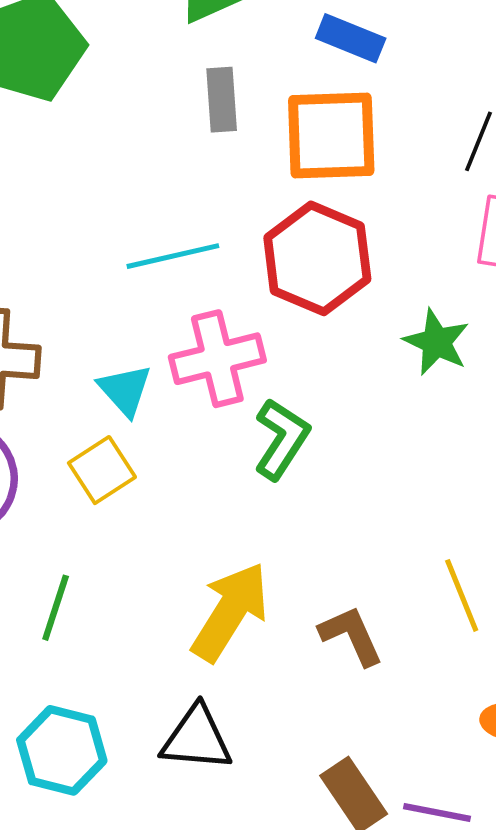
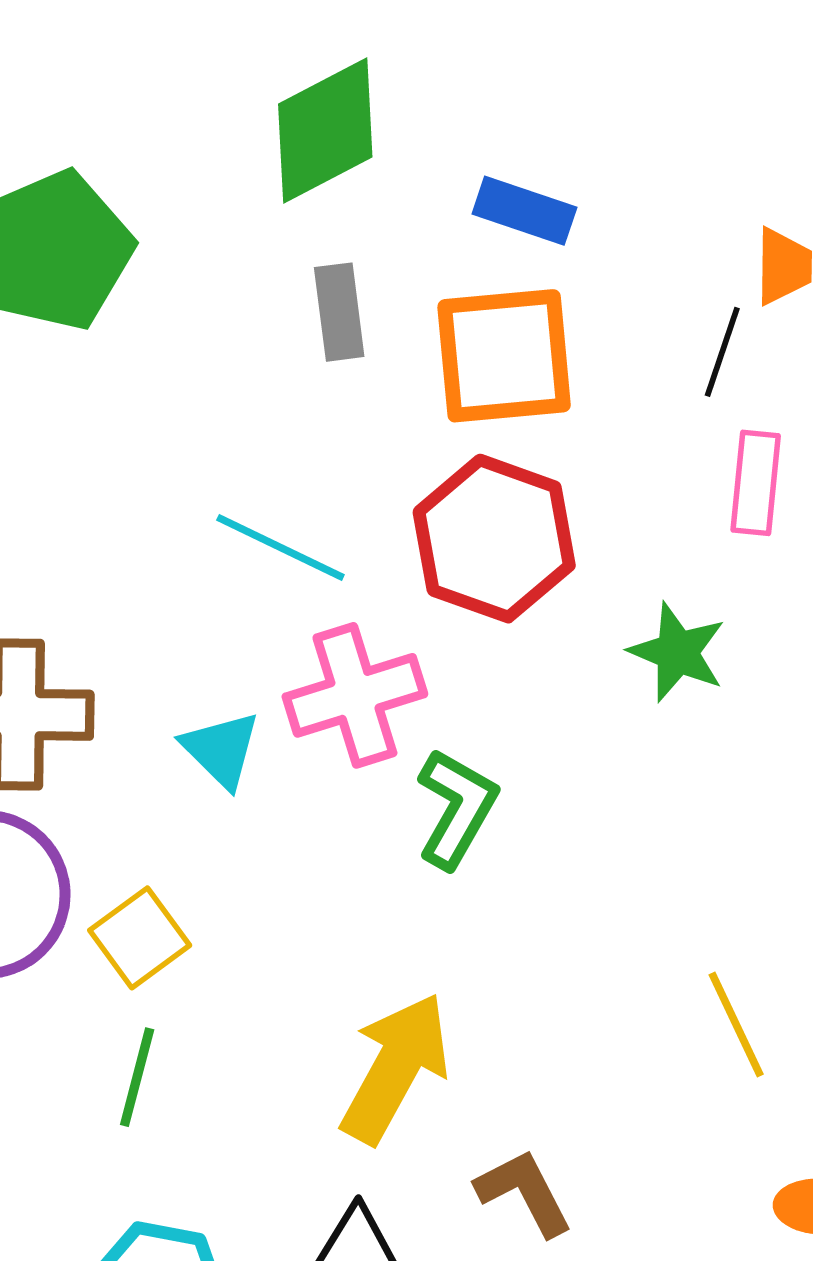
cyan line: (173, 256) -> (280, 547), turned 42
yellow square: (102, 470) -> (140, 938), moved
brown L-shape: (351, 636) -> (524, 1192), moved

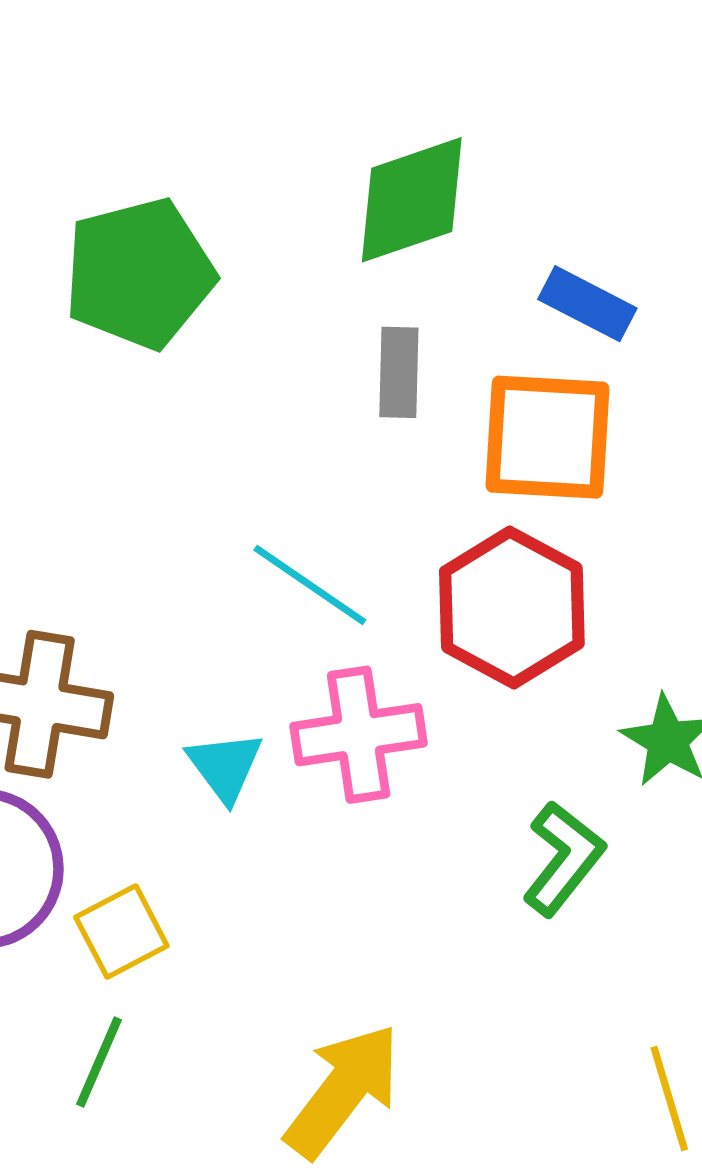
green L-shape: (456, 808) -> (563, 858), moved

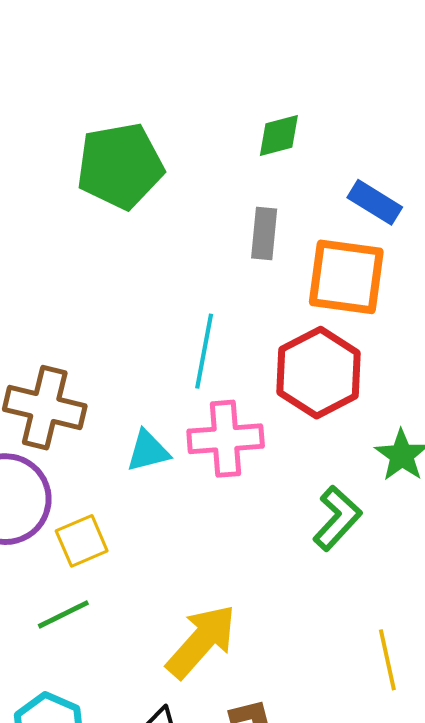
green diamond: (412, 200) -> (279, 135), size x0.6
cyan line: (310, 585) -> (204, 351), turned 62
cyan triangle: (225, 766) -> (148, 451), turned 48
green line: (99, 1062) -> (63, 614), turned 36

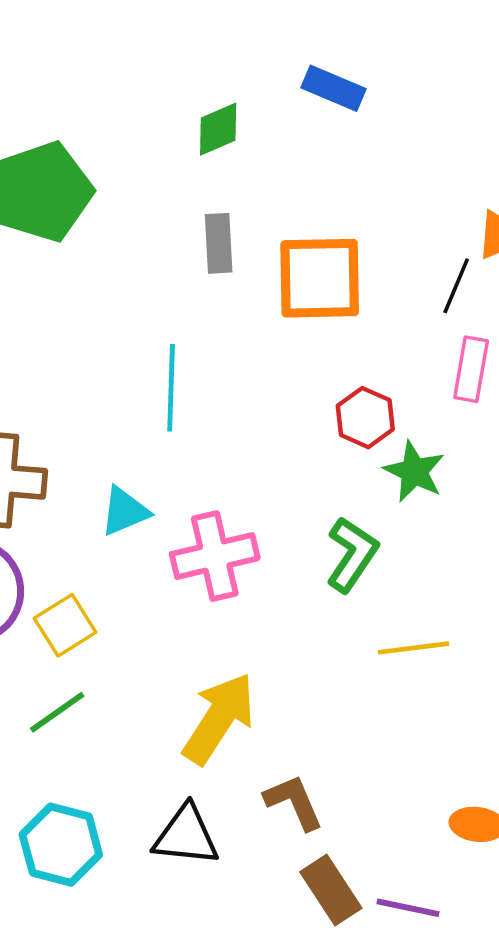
blue rectangle: (375, 202) -> (334, 88), moved
red hexagon: (319, 373) -> (365, 418), moved, size x0.6
pink cross: (226, 439) -> (215, 556), moved
yellow line: (387, 660) -> (413, 648), moved, turned -76

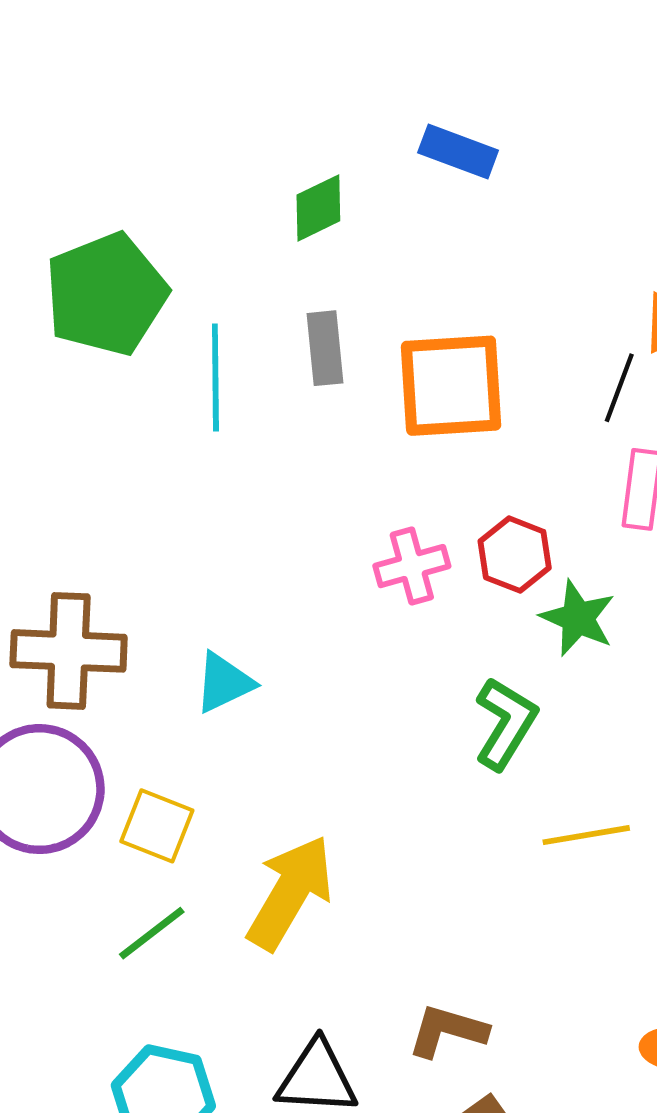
cyan line: (171, 388) -> (215, 377), moved
pink cross: (215, 556) -> (412, 566), moved, size x0.7
yellow square: (65, 625) -> (157, 826), turned -34
yellow arrow: (219, 718) -> (290, 893), moved
brown L-shape: (294, 802) -> (447, 1031), turned -48

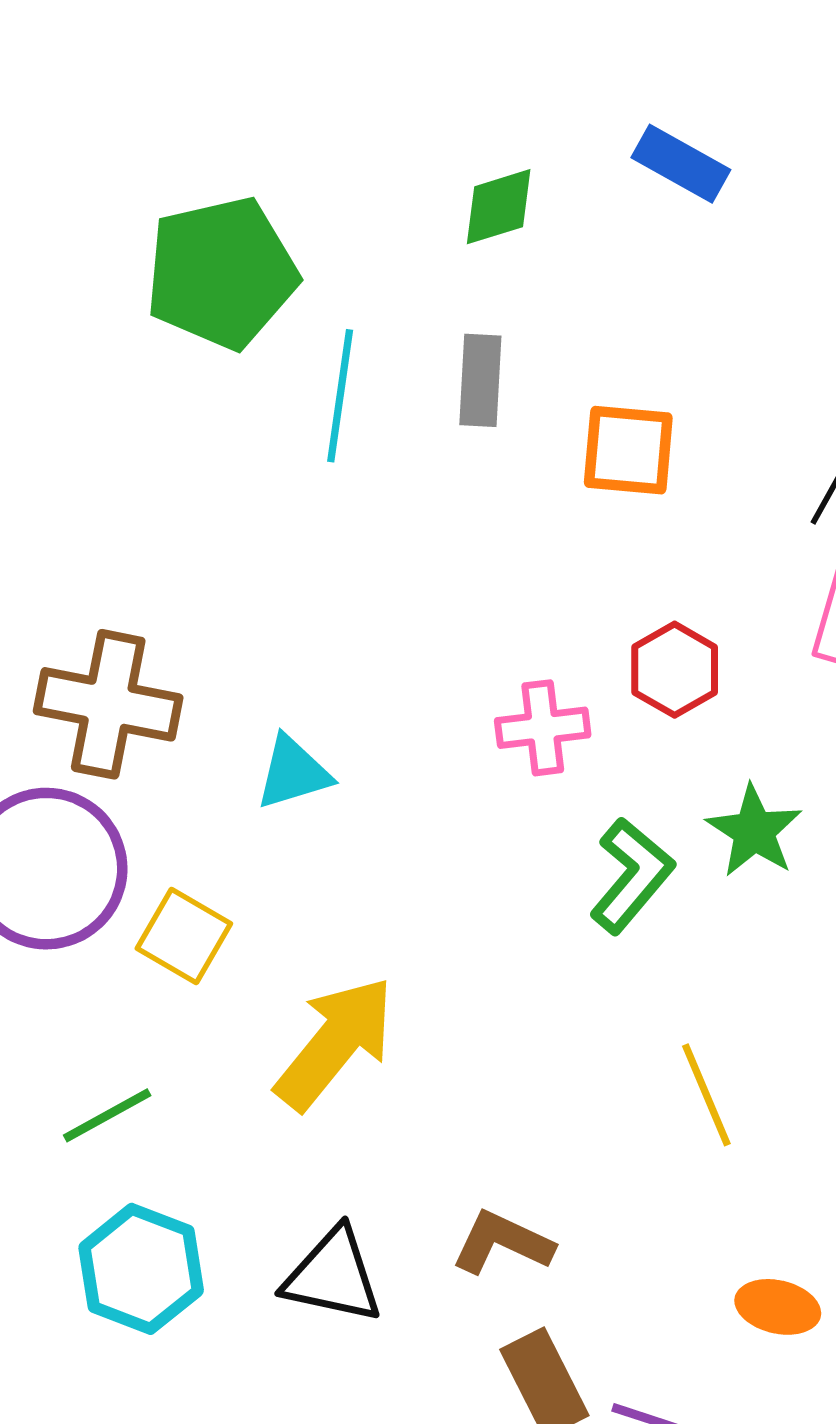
orange square: (451, 386) -> (628, 450), size x0.7
pink cross: (412, 566) -> (543, 728), moved
green star: (578, 618) -> (754, 831), moved
yellow line: (586, 835) -> (706, 1095), moved, turned 68
green line: (152, 933) -> (107, 1115), moved

